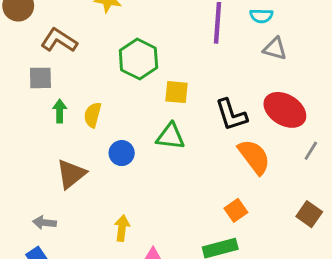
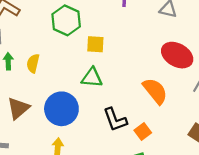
black L-shape: (231, 115) -> (115, 120), moved
blue circle: (122, 153) -> (61, 109), moved, size x1.8

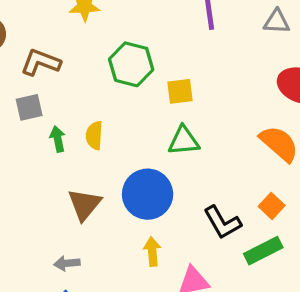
black L-shape: (115, 120) -> (222, 222), moved

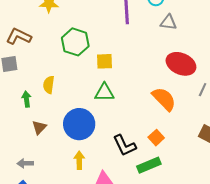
green arrow: (58, 139) -> (26, 99), moved
brown triangle: (85, 204) -> (39, 127), size x0.7

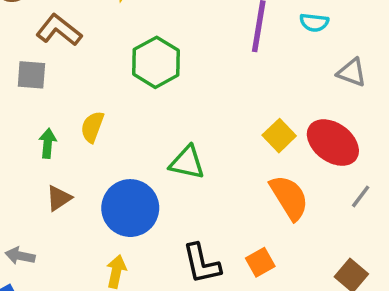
gray triangle: (168, 22) -> (352, 72), moved
yellow square: (105, 61) -> (279, 136), moved, turned 36

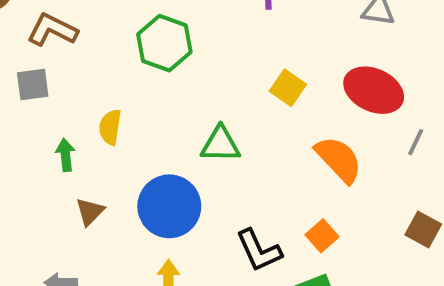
yellow square: (279, 136) -> (288, 88), moved

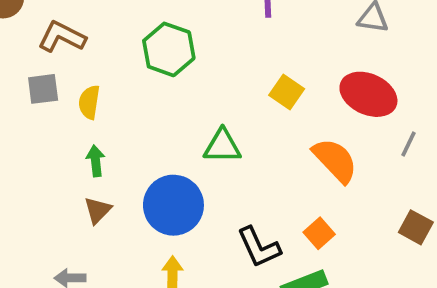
yellow semicircle: (110, 127) -> (89, 102), moved
green arrow: (65, 155) -> (96, 161), moved

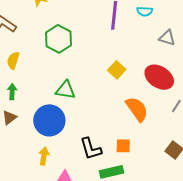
green triangle: (222, 146) -> (65, 90), moved
orange square: (319, 233) -> (123, 146), turned 35

